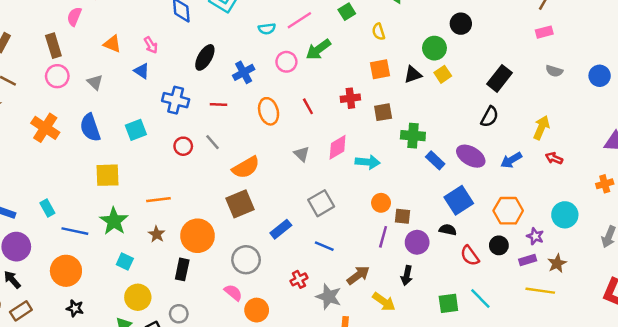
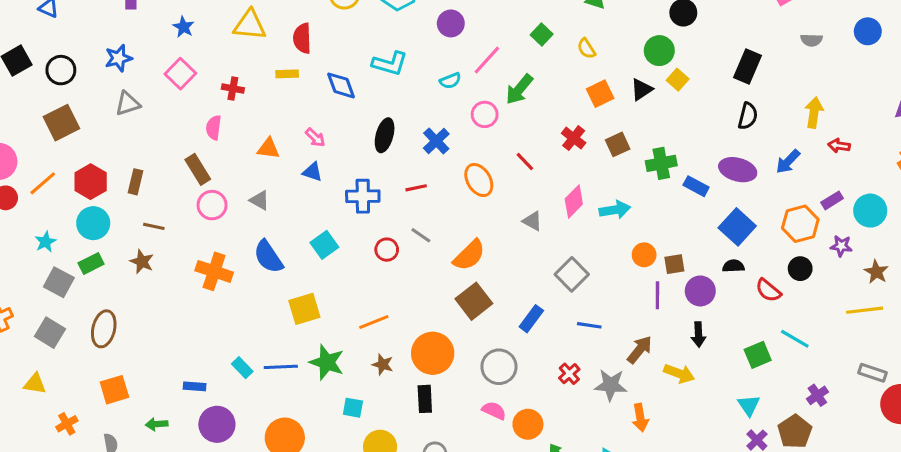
red cross: (350, 98) -> (574, 138), turned -30
blue line: (75, 231) -> (281, 367), moved
purple rectangle: (528, 260) -> (832, 200), moved

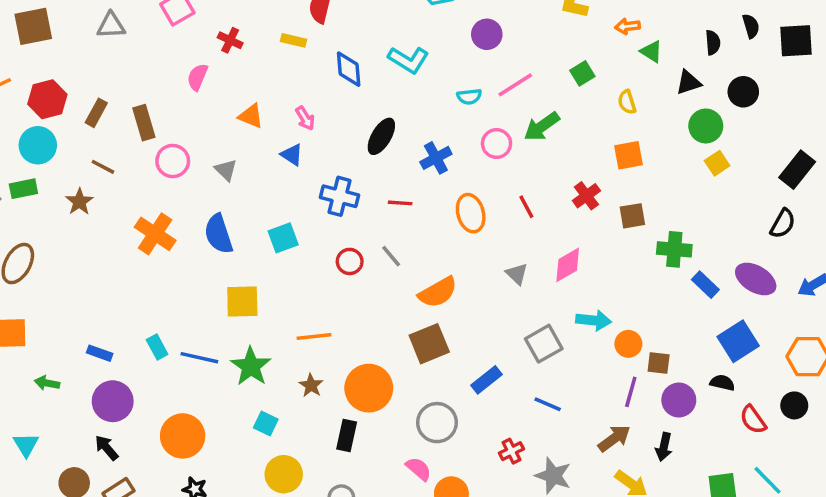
black triangle: (641, 89) -> (688, 83), moved
brown rectangle: (198, 169) -> (144, 123), moved
cyan arrow: (615, 210) -> (594, 320), moved
brown arrow: (640, 350) -> (614, 438), moved

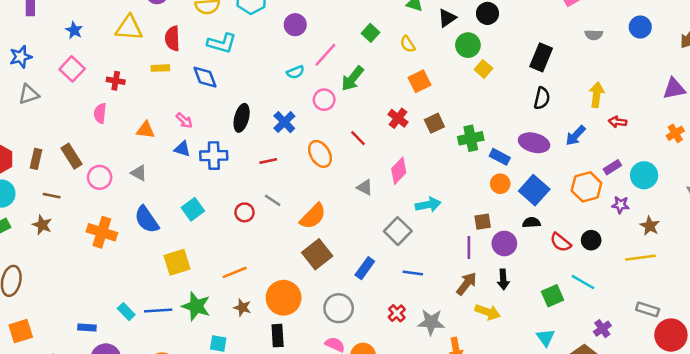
cyan L-shape: (408, 60) -> (222, 43), moved
blue cross: (339, 196) -> (214, 156), moved
orange circle: (628, 344) -> (500, 184), moved
black circle: (794, 405) -> (591, 240), moved

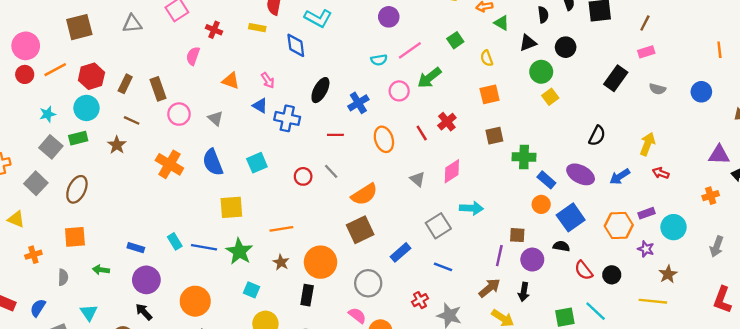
black rectangle: (541, 57) -> (616, 78), moved
red cross: (398, 118) -> (447, 122), moved

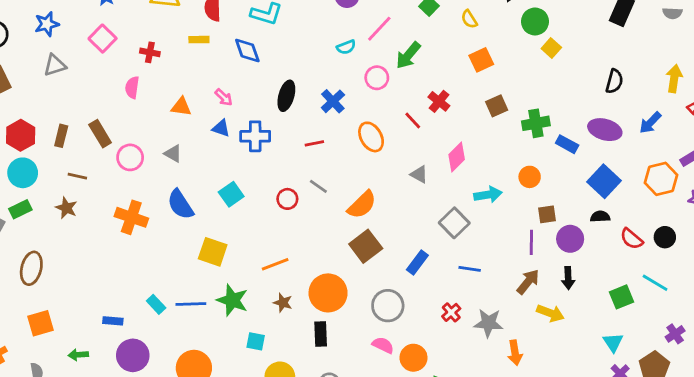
orange circle: (541, 204) -> (530, 177), moved
yellow square: (231, 207) -> (213, 252), turned 35

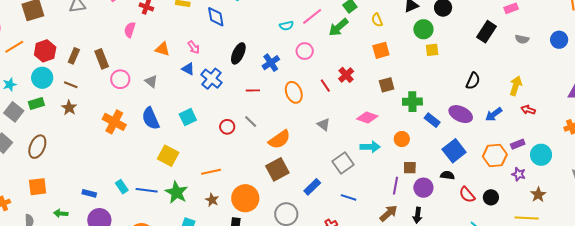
yellow square: (551, 48) -> (432, 50), turned 32
green arrow: (408, 55) -> (338, 27), moved
blue cross: (255, 136) -> (212, 79), turned 30
pink diamond: (457, 157) -> (367, 118), moved, turned 55
brown line: (77, 176) -> (71, 85), moved

